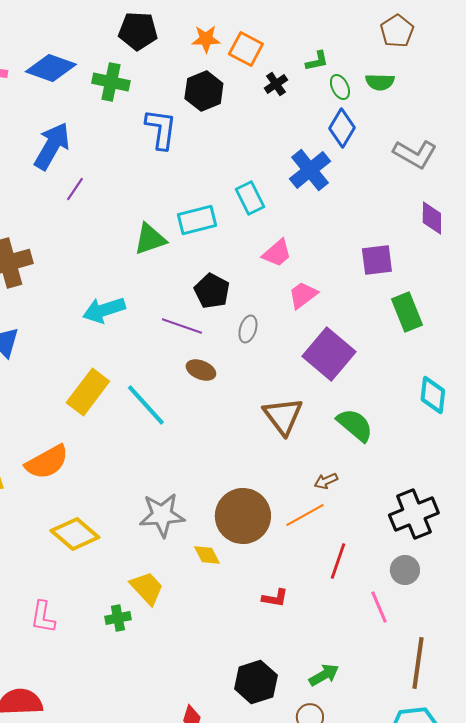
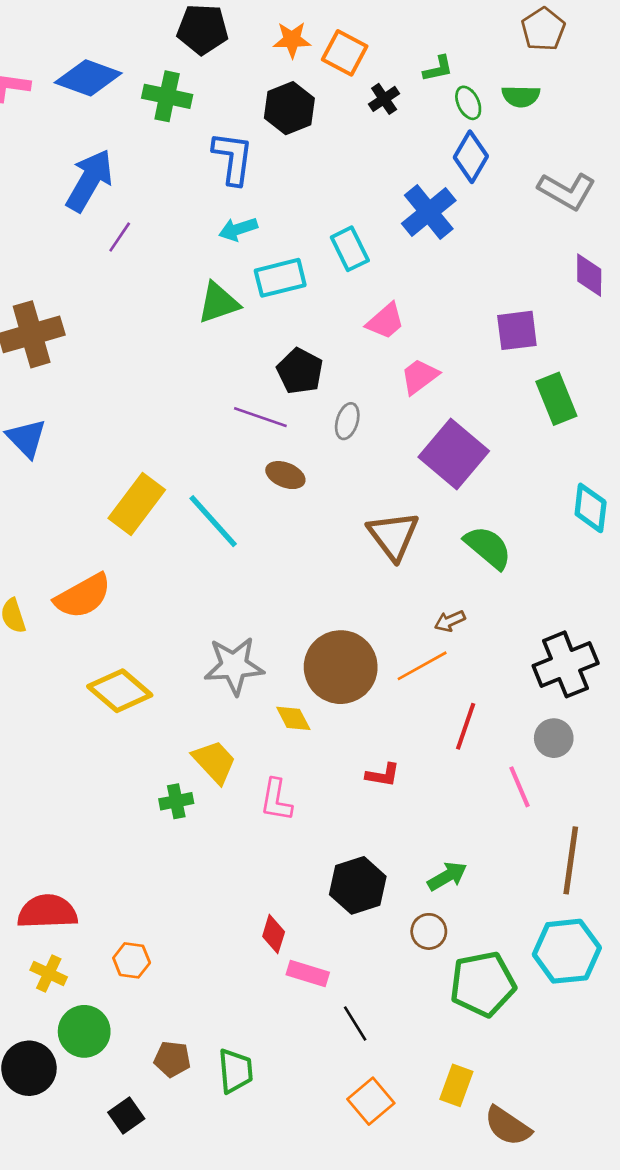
cyan arrow: (104, 310) -> (238, 229), moved, size x0.7
pink L-shape: (43, 617) -> (276, 800), moved

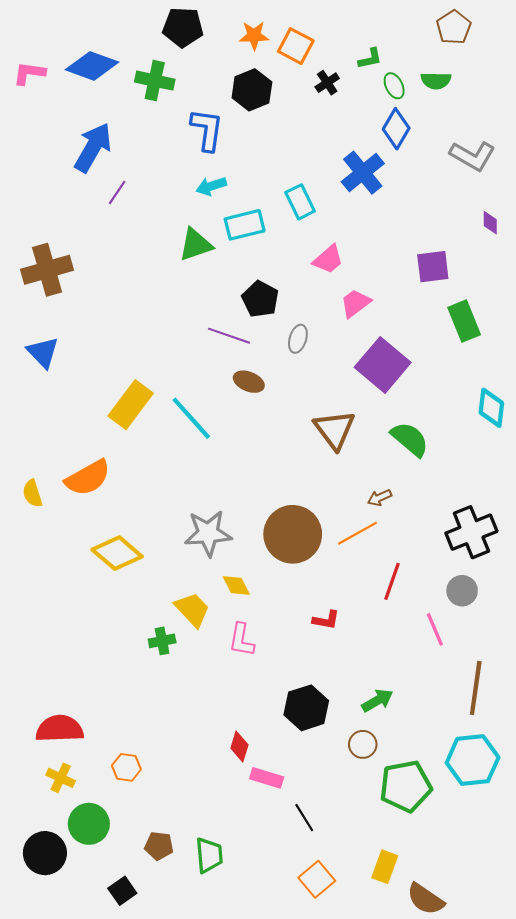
purple diamond: (589, 275) -> (490, 223), size x0.7
yellow diamond: (293, 718) -> (236, 585), moved

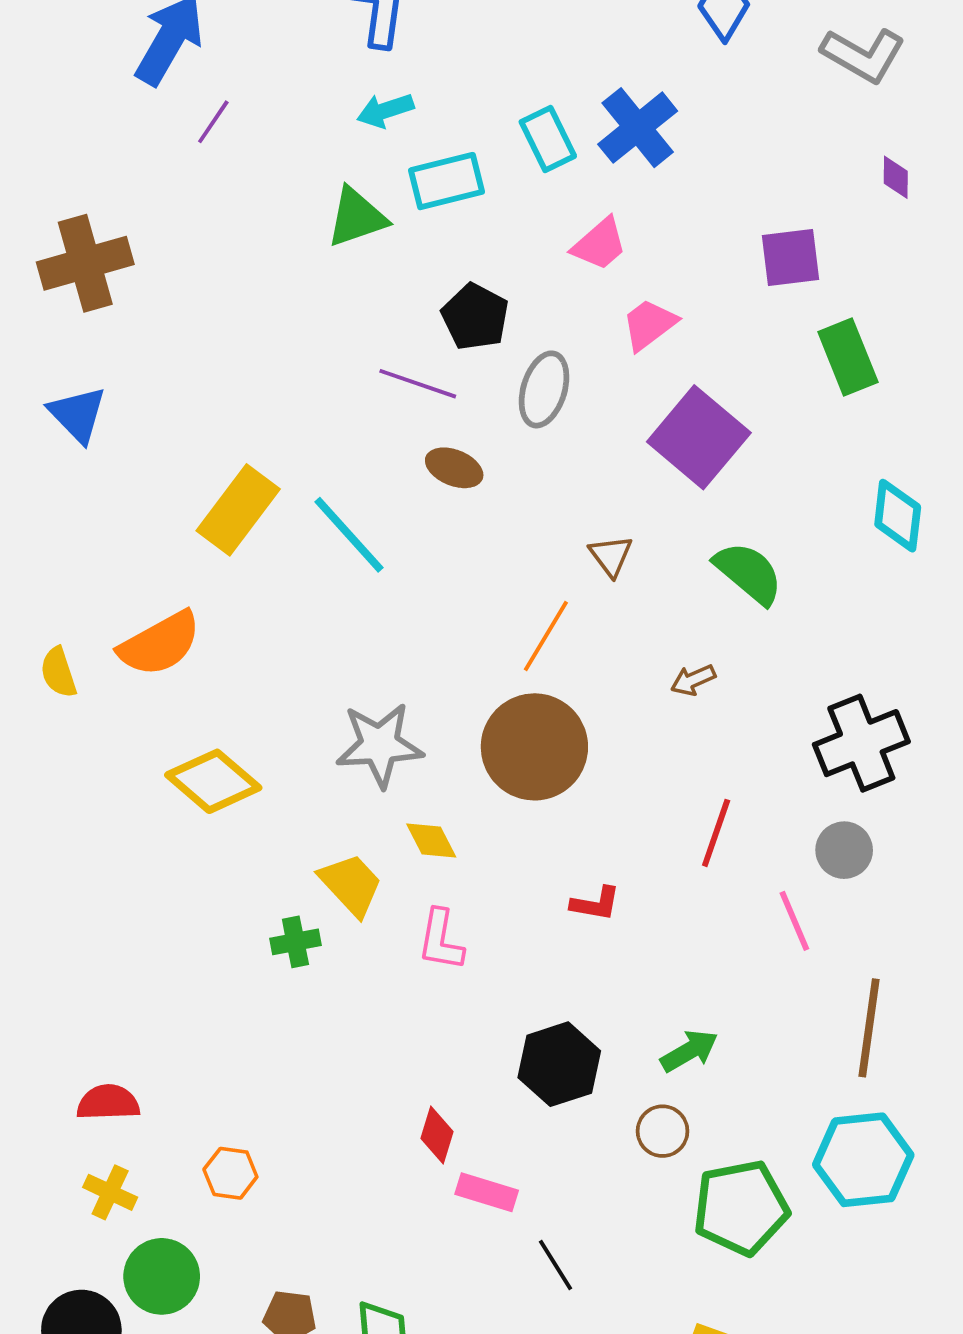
blue cross: (363, 173) -> (638, 128), moved
gray ellipse: (298, 339) -> (544, 389), size x1.4
brown triangle: (335, 430) -> (611, 556), size x0.6
orange line: (358, 533) -> (546, 636), moved, turned -30
red semicircle: (60, 729) -> (108, 1102), size x0.7

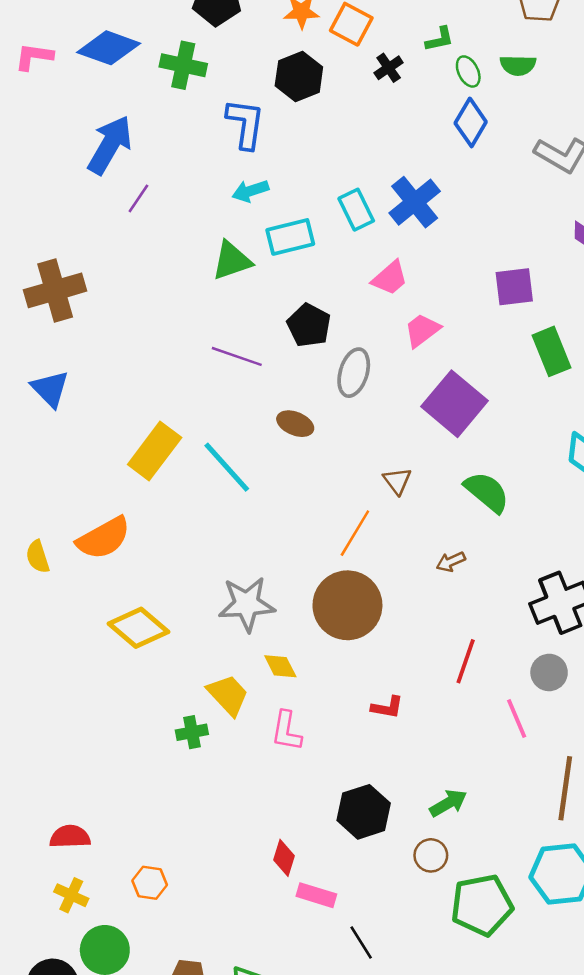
purple line: (418, 384) -> (237, 356), moved

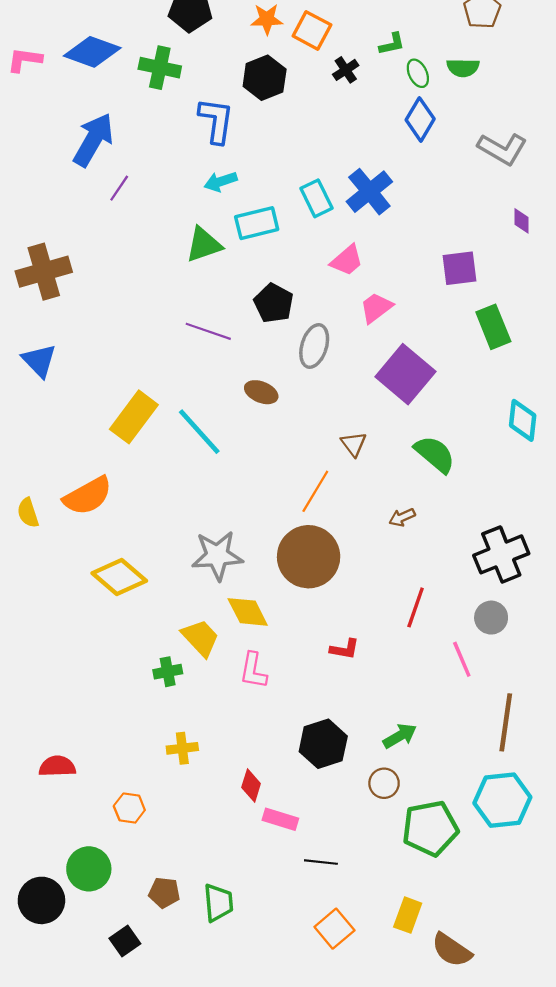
yellow diamond: (280, 666) -> (248, 612), size x1.4
yellow cross: (71, 895) -> (182, 748), moved, turned -32
black line: (361, 942) -> (321, 862), turned -52

